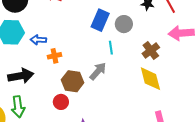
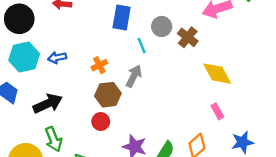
gray circle: (124, 24) -> (162, 26), moved
orange cross: (54, 56) -> (99, 65), moved
yellow diamond: (150, 79) -> (217, 74), moved

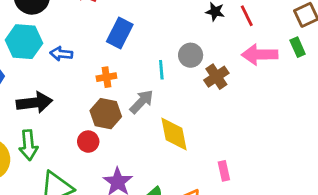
blue rectangle: (122, 17) -> (120, 33), moved
yellow diamond: (217, 74) -> (174, 134), moved

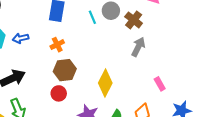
cyan line: (161, 70) -> (92, 17), moved
gray arrow: (142, 102) -> (138, 47), moved
yellow diamond: (174, 134) -> (105, 83), moved, turned 56

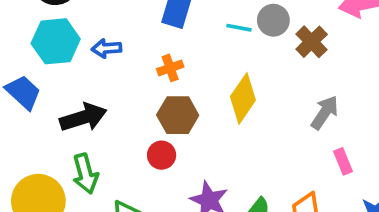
cyan line: (92, 17) -> (239, 28), turned -64
gray arrow: (138, 47) -> (325, 113), moved
yellow diamond: (105, 83) -> (243, 98), moved

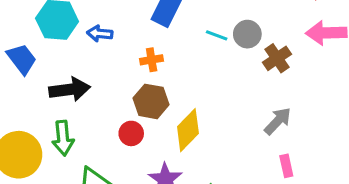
yellow diamond: (243, 98) -> (188, 130), moved

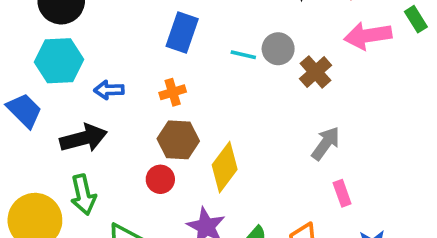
blue arrow: (100, 33) -> (109, 90), moved

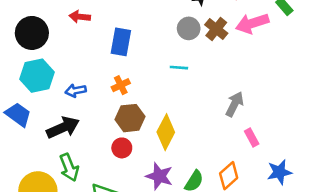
gray circle: (278, 49) -> (189, 28), moved
cyan line: (243, 55) -> (179, 68), moved
brown cross: (316, 72) -> (216, 29), moved

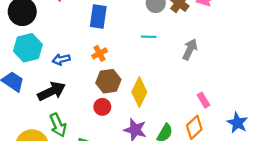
gray arrow: (234, 104) -> (190, 49), moved
pink rectangle: (252, 137) -> (203, 100), moved
blue star: (279, 172) -> (237, 123), turned -30

